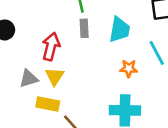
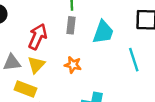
orange star: (129, 68) -> (73, 65), moved

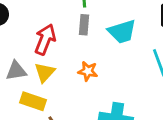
cyan trapezoid: (103, 32) -> (122, 32), turned 55

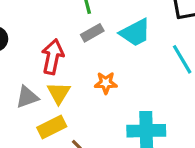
gray rectangle: (84, 25) -> (92, 33), turned 66
yellow rectangle: (33, 101) -> (52, 127), turned -35

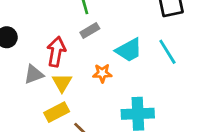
cyan trapezoid: (135, 33) -> (129, 50), moved
gray triangle: (27, 97) -> (34, 74), moved

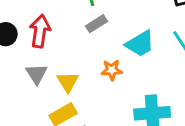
red arrow: (56, 52) -> (40, 31), moved
gray triangle: (34, 74) -> (37, 74), turned -40

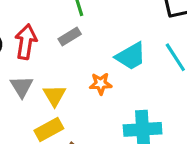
gray rectangle: (96, 24) -> (70, 37), moved

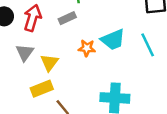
orange star: (101, 84) -> (87, 48), moved

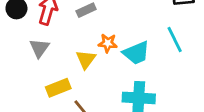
cyan trapezoid: (113, 40) -> (136, 53), moved
yellow triangle: (49, 63) -> (86, 59), moved

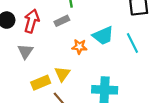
cyan trapezoid: (136, 53) -> (103, 36), moved
yellow triangle: (86, 59) -> (62, 74), moved

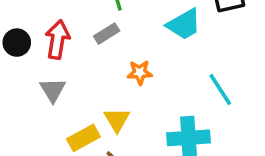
cyan trapezoid: (103, 36) -> (184, 24), moved
cyan line: (132, 43) -> (220, 90), moved

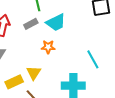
cyan trapezoid: (184, 24) -> (56, 22), moved

